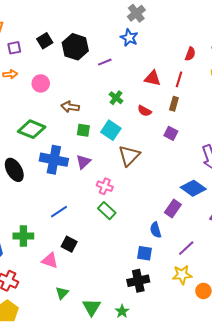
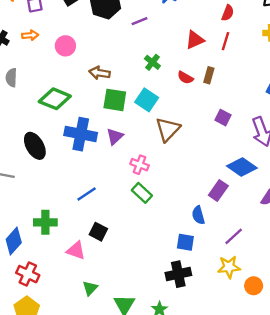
red semicircle: (190, 54) -> (228, 13), moved
red triangle: (153, 78) -> (195, 40), turned -36
brown rectangle: (174, 104) -> (209, 75), moved
green square: (83, 130) -> (115, 100), size x1.5
purple square: (171, 133) -> (223, 118), moved

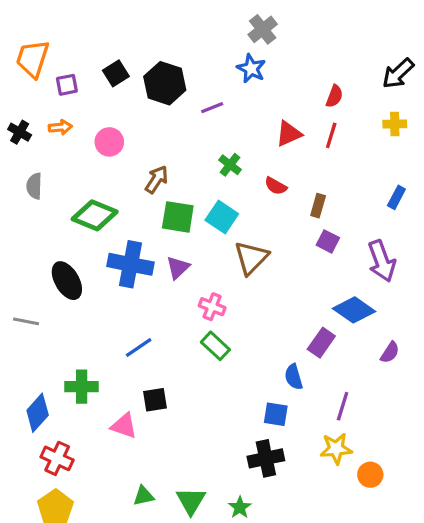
brown arrow: (100, 73) -> (157, 179), turned 114
brown rectangle: (209, 75) -> (318, 206), moved
black square: (98, 232) -> (155, 400), turned -36
purple line: (234, 236) -> (343, 406), turned -30
green triangle: (90, 288) -> (144, 496), moved, turned 35

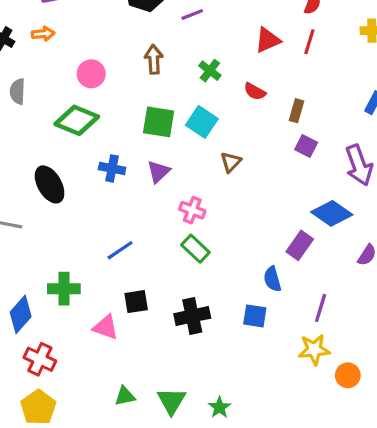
pink circle: (109, 142) -> (91, 74), moved
brown arrow: (157, 179) -> (154, 59), moved, turned -36
brown triangle: (251, 258) -> (231, 162), size x0.6
blue cross: (131, 264) -> (112, 168), size x0.6
black cross: (266, 458) -> (192, 316), moved

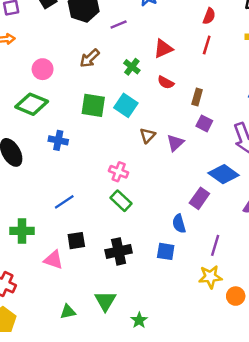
red triangle: (268, 40) -> (163, 49), moved
brown arrow: (154, 59) -> (90, 58), turned -130
purple triangle: (159, 172) -> (175, 143), moved
green triangle: (171, 401) -> (105, 301), moved

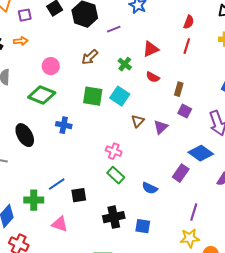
blue line: (64, 202) -> (57, 184), moved
blue semicircle: (179, 224) -> (150, 188), moved, turned -49
black square: (76, 241) -> (79, 195), moved
blue square: (166, 251) -> (143, 226), moved

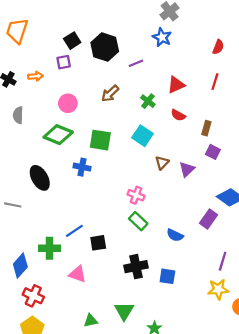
purple square: (25, 15) -> (64, 62), moved
red semicircle: (189, 22) -> (218, 47), moved
green square: (93, 96) -> (100, 140), moved

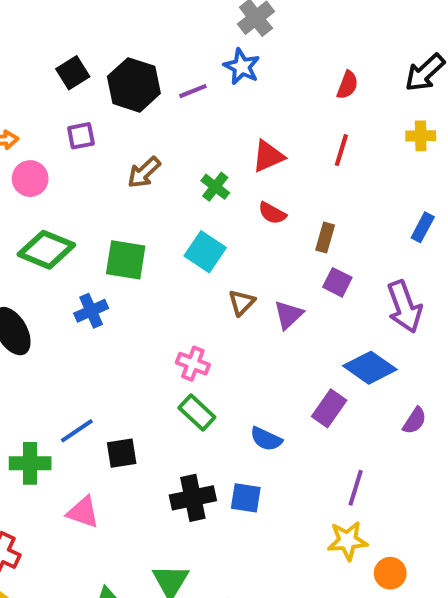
purple square: (64, 62) -> (81, 136), moved
purple line: (136, 63) -> (193, 91), moved
pink circle: (68, 103) -> (30, 179), moved
blue cross: (82, 167) -> (91, 311), turned -35
blue square: (167, 276) -> (246, 498), moved

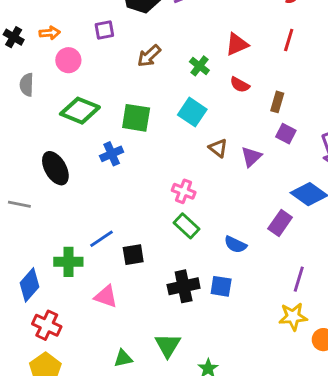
brown triangle: (242, 303) -> (218, 148), turned -36

